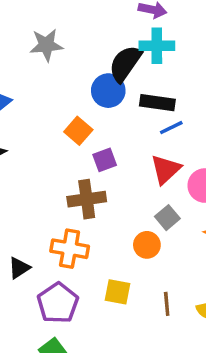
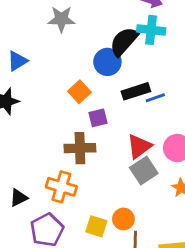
black rectangle: (157, 103) -> (136, 91), moved, turned -32
red triangle: (166, 169) -> (139, 146), moved
gray square: (167, 218) -> (144, 171), size x1.4
orange circle: (147, 245) -> (123, 219), moved

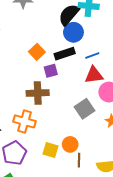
blue circle: (107, 62) -> (73, 32), moved
black rectangle: (136, 91) -> (65, 54), moved
red triangle: (139, 146) -> (94, 75), moved, turned 30

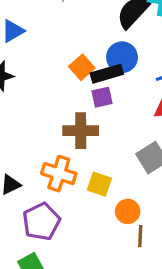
blue circle: (73, 32) -> (122, 57), moved
black rectangle: (65, 54) -> (107, 74), moved
yellow square: (50, 150) -> (99, 184), moved

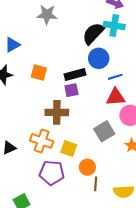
blue circle: (122, 57) -> (99, 58), moved
orange square: (82, 67) -> (39, 73), moved, turned -35
purple pentagon: (41, 222) -> (52, 173), moved, turned 30

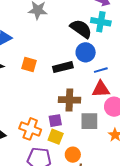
black semicircle: (93, 33) -> (81, 29), turned 80
purple square: (71, 90) -> (55, 121), moved
brown cross: (57, 112) -> (69, 100), moved
gray square: (104, 131) -> (89, 121), turned 30

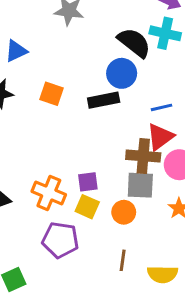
blue circle: (86, 52) -> (122, 73), moved
red triangle: (101, 89) -> (160, 137), turned -36
brown cross: (69, 100) -> (143, 156), moved
orange circle: (73, 155) -> (124, 212), moved

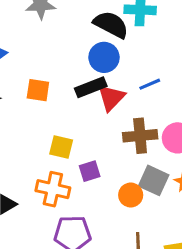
red triangle: (160, 137) -> (111, 98), moved
gray square: (140, 185) -> (154, 180), moved, turned 32
yellow square: (87, 207) -> (61, 147), moved

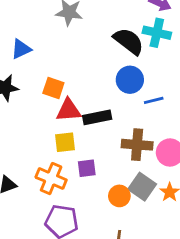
blue circle: (104, 57) -> (130, 80), moved
black rectangle: (91, 87) -> (97, 117), moved
red triangle: (111, 98) -> (68, 110), moved, turned 32
yellow square: (61, 147) -> (65, 142), turned -30

